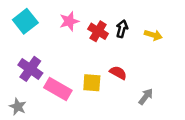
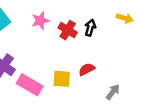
yellow arrow: (153, 35) -> (125, 18), moved
red semicircle: (118, 73) -> (87, 69), turned -56

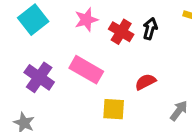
yellow square: (62, 79) -> (114, 109), moved
pink rectangle: (30, 85) -> (86, 70), moved

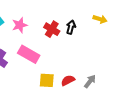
pink star: (86, 20) -> (20, 25), moved
red semicircle: (145, 82) -> (68, 80), moved

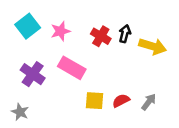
yellow arrow: (100, 19) -> (153, 46), moved, size x1.5

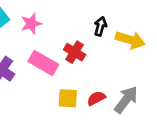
red cross: (101, 36) -> (75, 52), moved
gray arrow: (149, 102) -> (126, 100), size x1.5

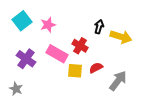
yellow square: (68, 98) -> (75, 71), moved
red semicircle: (96, 98) -> (96, 68), moved

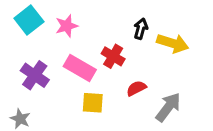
yellow square: (75, 71) -> (93, 103), moved

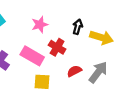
pink star: (67, 26) -> (40, 25), moved
gray arrow: (168, 107) -> (98, 72), moved

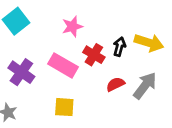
black arrow: (78, 27) -> (119, 47), moved
yellow square: (42, 82) -> (64, 107), moved

